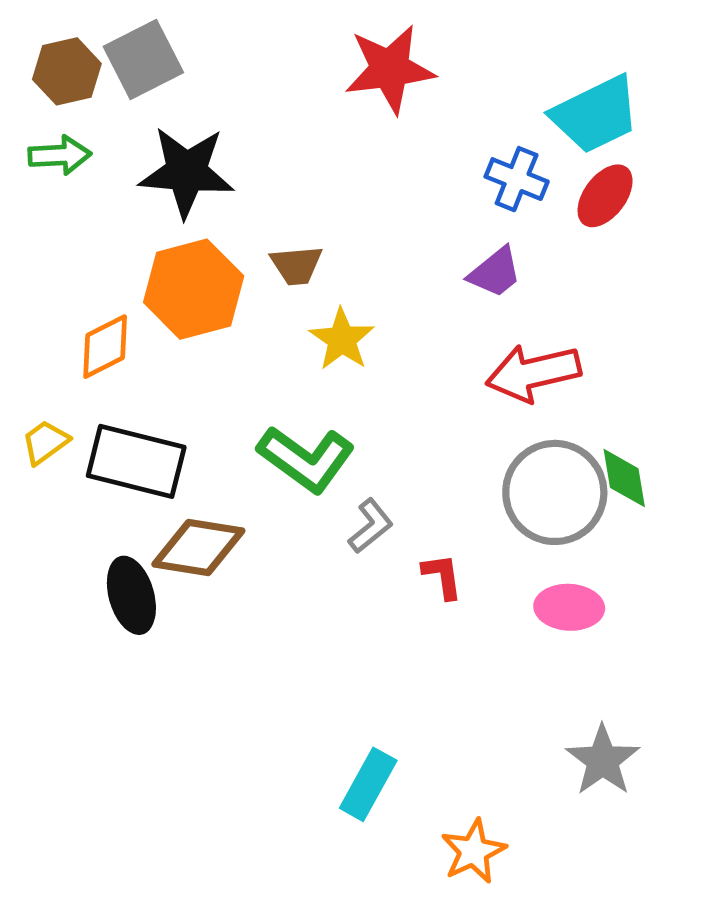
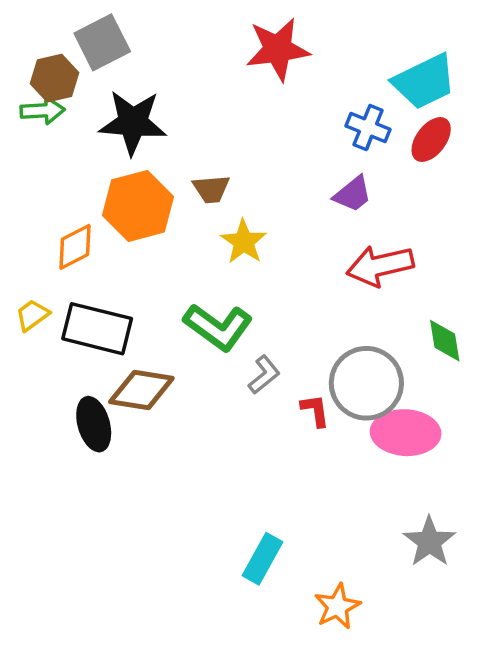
brown hexagon: (67, 71) -> (54, 78), moved
gray circle: (555, 492) -> (366, 383), moved
pink ellipse: (569, 607) -> (406, 433), size x1.4

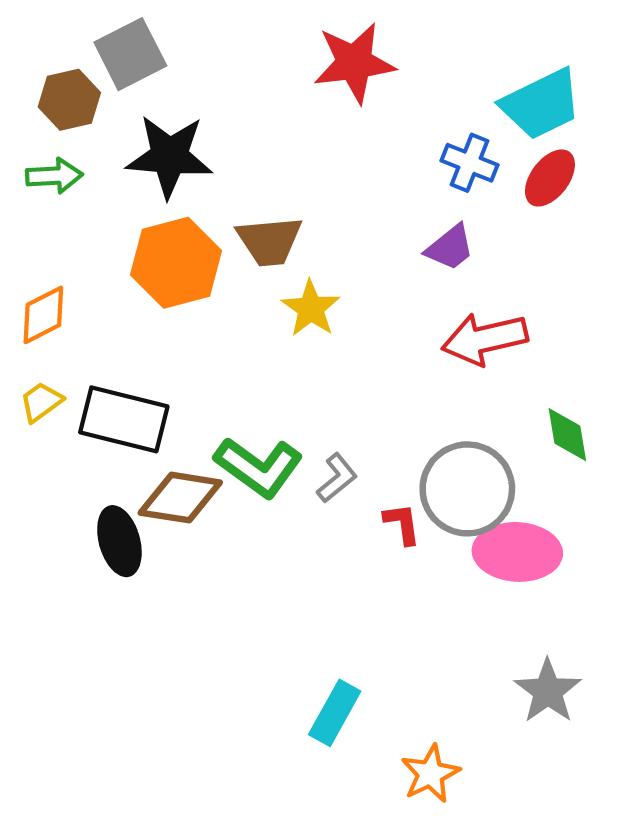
green arrow: (43, 111) -> (54, 176), moved
brown trapezoid: (211, 189) -> (269, 241), size x1.4
orange diamond: (75, 247) -> (43, 315), moved
green L-shape: (218, 327) -> (259, 467), moved

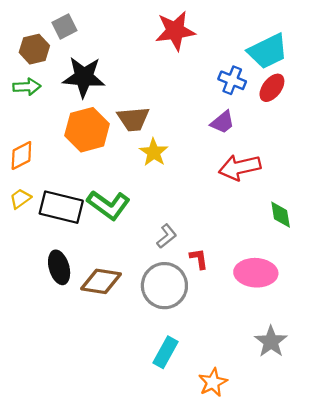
gray square: (130, 54) -> (64, 27), size x0.7
green L-shape: (259, 467) -> (109, 205), moved
gray circle: (467, 489) -> (164, 286), moved
brown diamond: (180, 498) -> (101, 281), moved

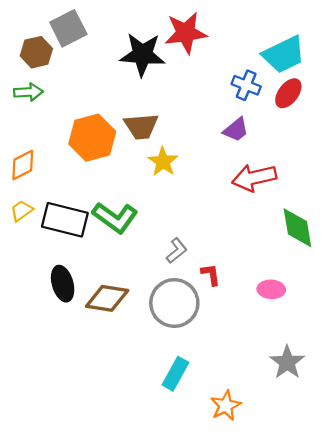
gray square: (64, 27) -> (68, 28), size x1.4
black star: (84, 77) -> (142, 54), moved
green diamond: (281, 215) -> (297, 228), size x1.4
pink ellipse: (256, 273) -> (271, 289), size x0.6

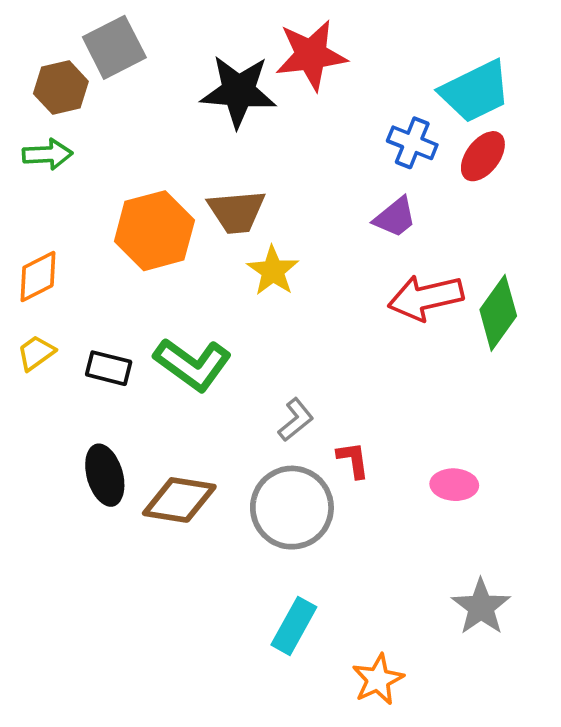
black rectangle: (65, 220) -> (109, 368), size x0.6
green diamond: (297, 228) -> (498, 313), moved, turned 45

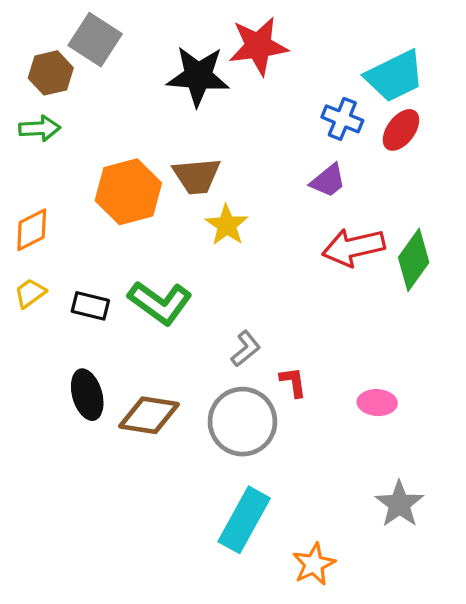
gray square: (114, 47) -> (95, 40), turned -30
cyan rectangle: (294, 626) -> (244, 520), size x1.4

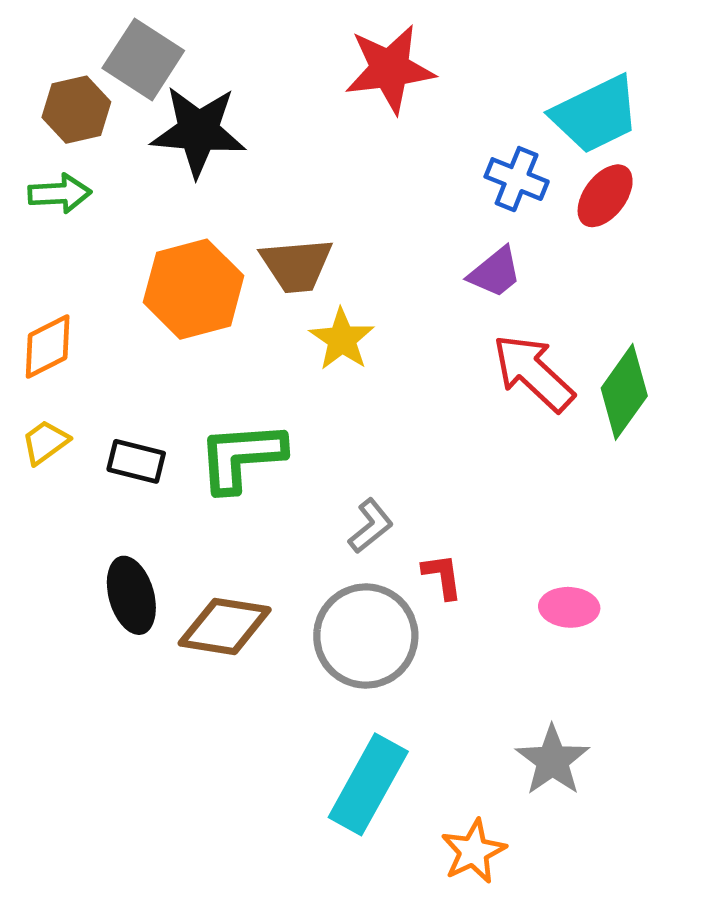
black star: (198, 76) -> (198, 131), moved
red arrow: (353, 247) -> (533, 373), turned 56
green L-shape: (160, 303) -> (241, 457), turned 140
gray star: (399, 504) -> (552, 760), moved

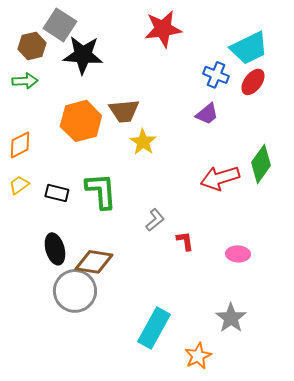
red arrow: (533, 373) -> (220, 178), moved, turned -60
green L-shape: (241, 457) -> (101, 191), turned 90
gray circle: (366, 636) -> (75, 291), moved

